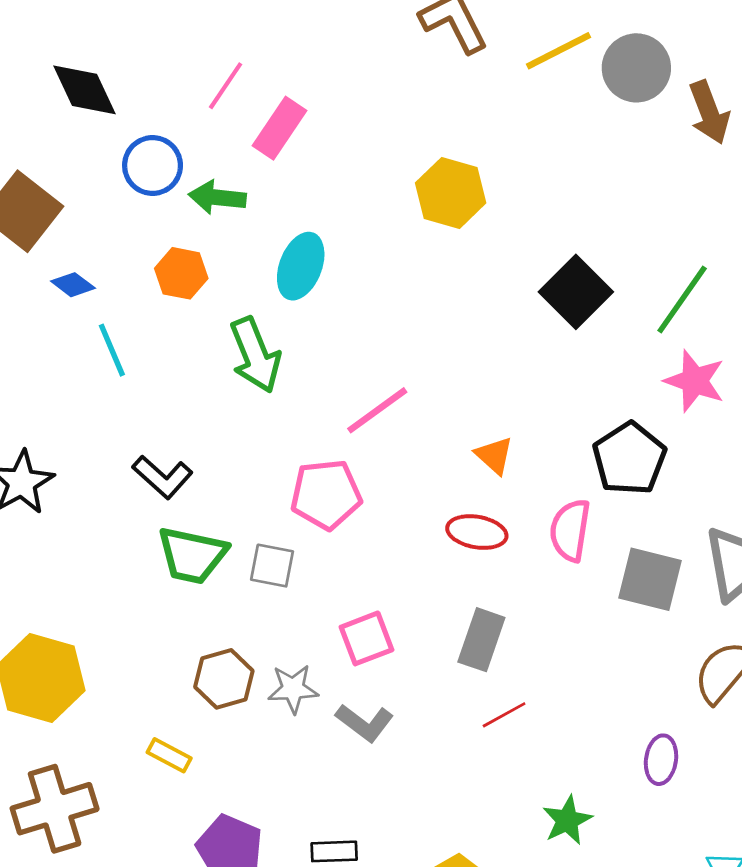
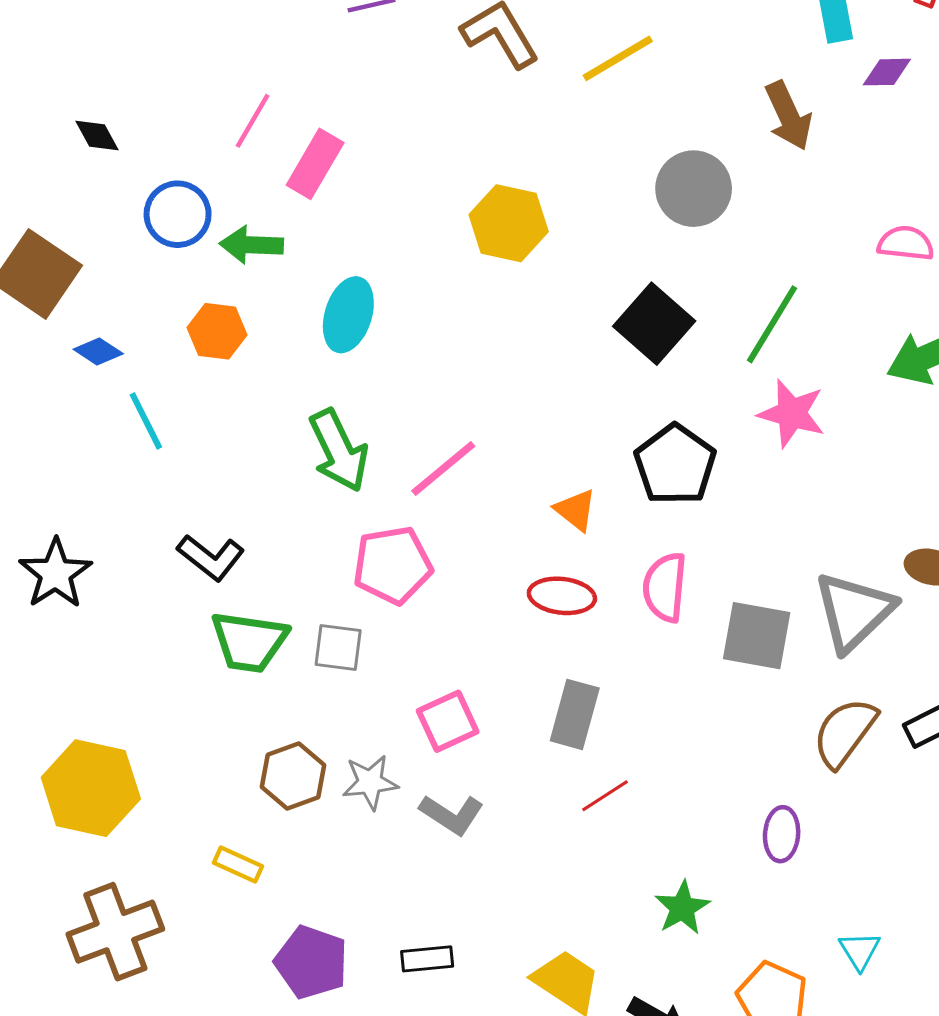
gray circle: (636, 68) -> (694, 189), moved
black diamond: (85, 90) -> (97, 136), size x0.6
green arrow: (255, 355) -> (339, 451), moved
black pentagon: (629, 459) -> (675, 465), moved

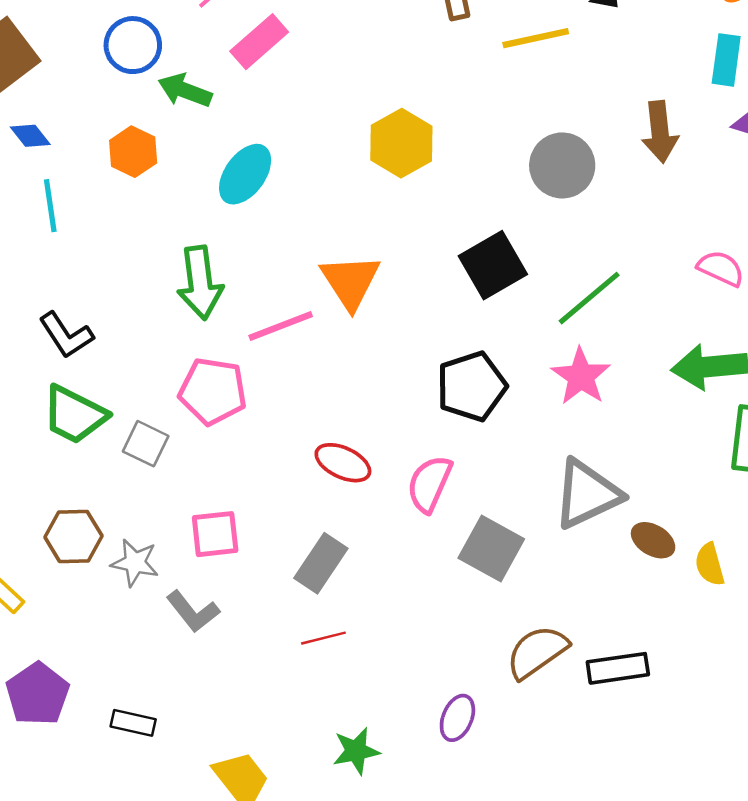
orange triangle: (576, 510) -> (350, 282), moved, size x1.6
gray triangle: (854, 612) -> (587, 494), moved

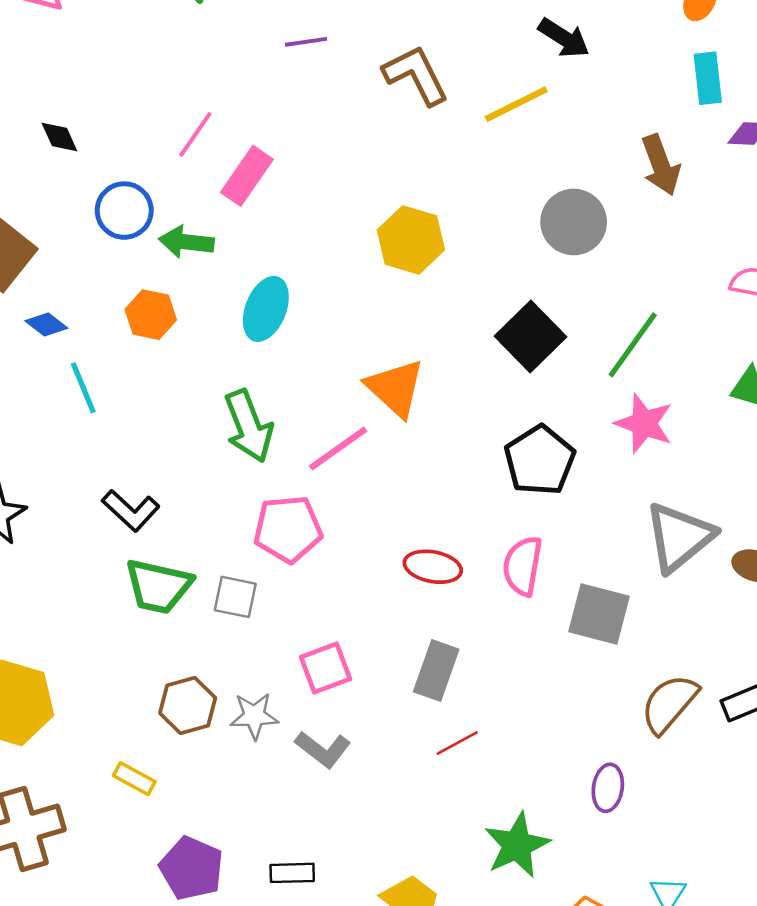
green star: (356, 751) -> (517, 845), size x1.4

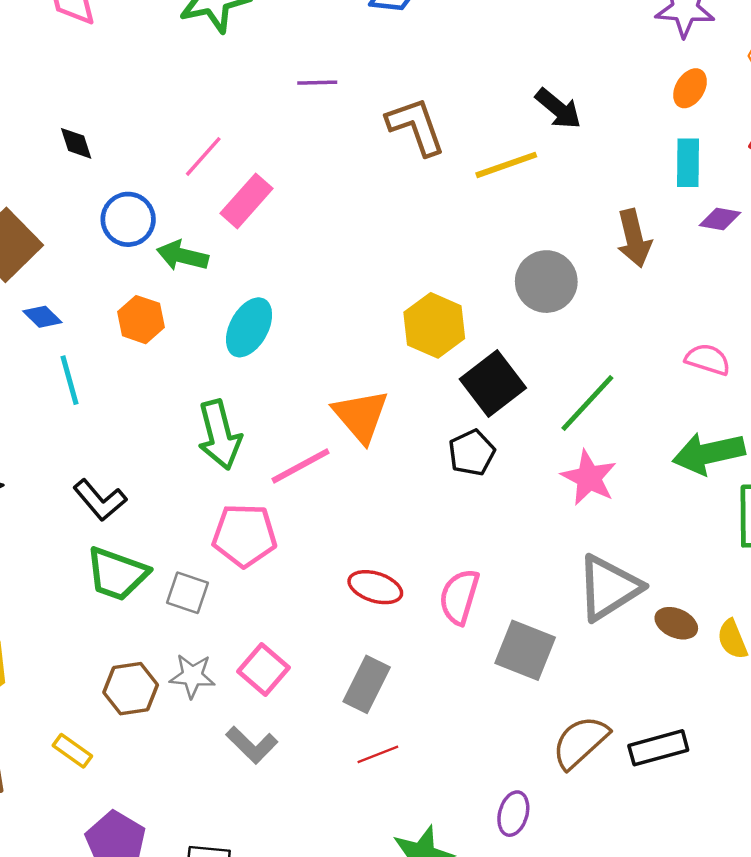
yellow hexagon: (411, 240) -> (434, 325), moved
black pentagon: (540, 460) -> (472, 453), moved, size x0.7
pink square: (325, 668) -> (264, 669), turned -36
gray star: (254, 716) -> (192, 676), moved

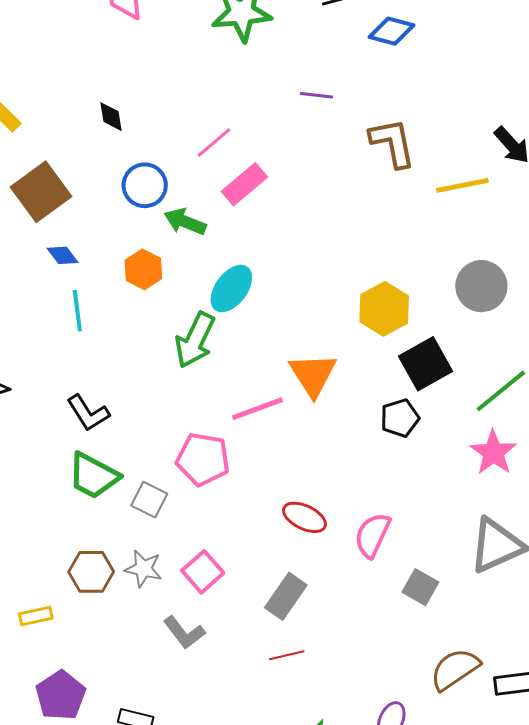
green arrow: (220, 435) -> (195, 340), moved, turned 32
gray square: (525, 650) -> (420, 587), size x0.7
yellow rectangle: (72, 751) -> (36, 616), turned -56

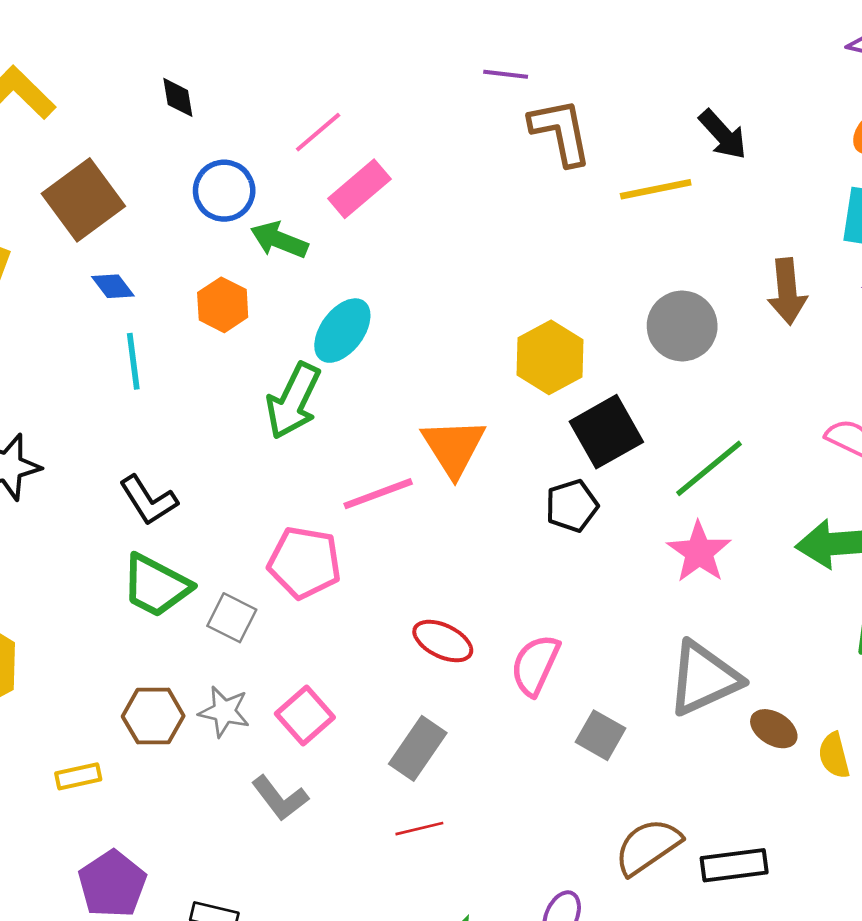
purple line: (317, 95) -> (506, 74), moved

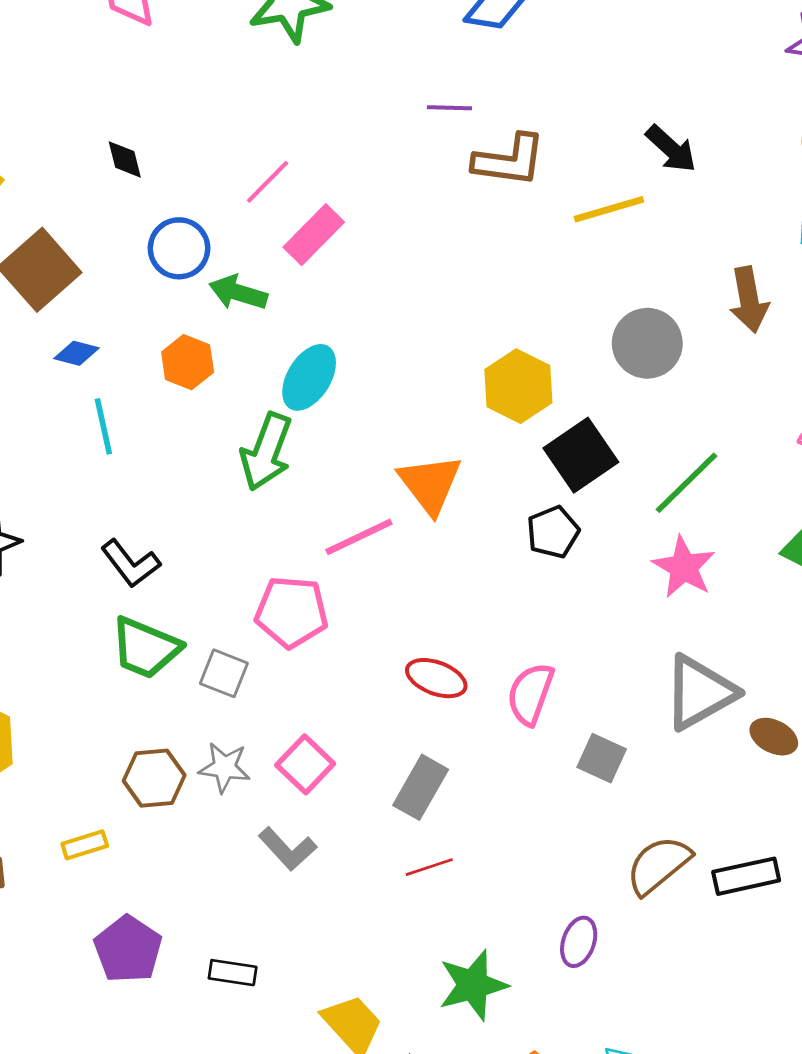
brown L-shape: (561, 132) -> (509, 160), turned 114
blue diamond: (113, 286) -> (76, 353), turned -33

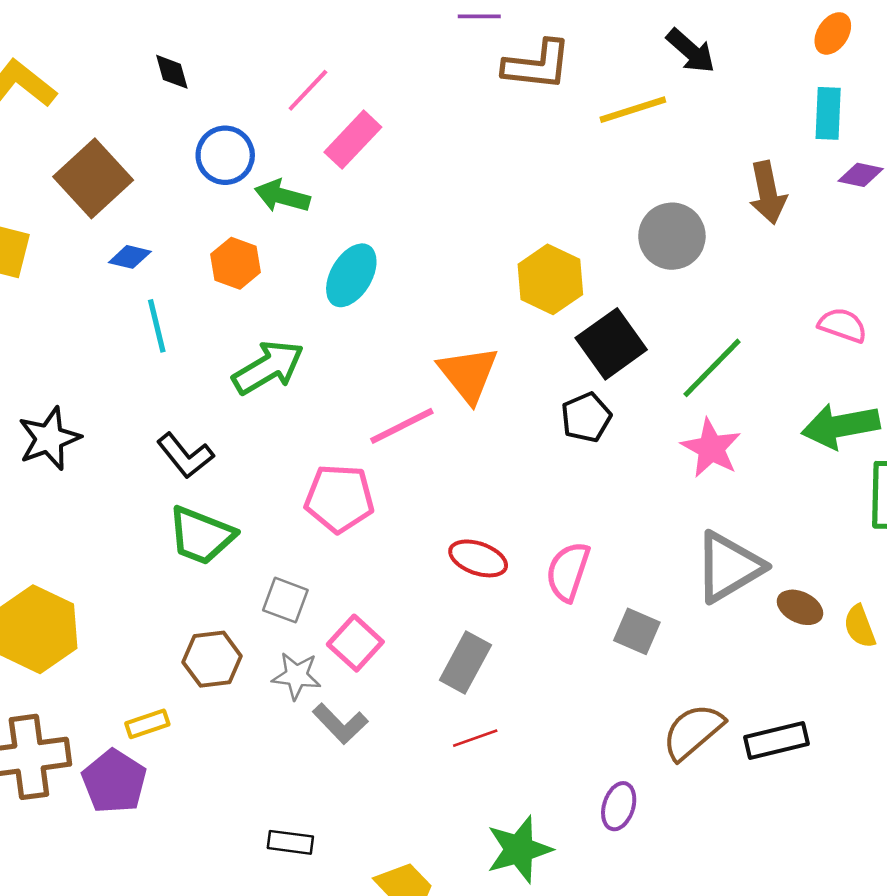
green arrow: (266, 452) -> (268, 367), moved, turned -140
gray square: (224, 673) -> (285, 600), moved
gray star: (225, 767) -> (296, 676), moved
purple pentagon: (128, 949) -> (114, 781), moved

